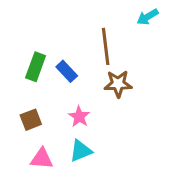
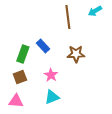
brown line: (106, 46) -> (68, 17), moved
green rectangle: (36, 67) -> (23, 54), moved
pink triangle: (42, 159) -> (16, 101), moved

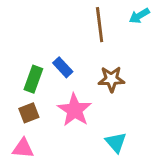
pink star: (51, 75) -> (75, 110), size x1.6
cyan triangle: (52, 97) -> (116, 142), moved, turned -49

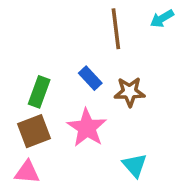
blue rectangle: (63, 67) -> (90, 78), moved
brown square: (29, 113) -> (34, 131), size x1.4

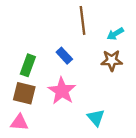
cyan arrow: (162, 19) -> (115, 34), moved
brown star: (130, 92) -> (112, 60), moved
brown square: (34, 131) -> (24, 93), turned 35

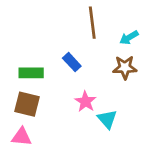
green rectangle: (28, 65) -> (31, 73), turned 70
pink star: (62, 91) -> (85, 101), moved, size x0.7
cyan triangle: (96, 118) -> (107, 119), moved

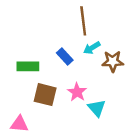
cyan arrow: (129, 38) -> (92, 48), moved
brown square: (27, 104) -> (45, 95), moved

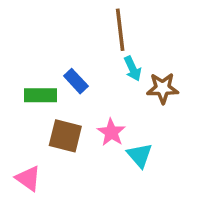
cyan arrow: (92, 48) -> (133, 69), turned -84
blue rectangle: (65, 56) -> (76, 81), moved
pink triangle: (19, 124) -> (28, 178), turned 30

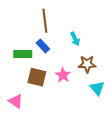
brown line: (120, 30) -> (45, 21), moved
brown star: (163, 88) -> (87, 64), moved
cyan triangle: (140, 155) -> (97, 88), moved

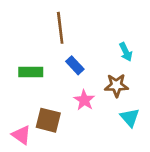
cyan arrow: (75, 39) -> (126, 52), moved
blue rectangle: (43, 46) -> (75, 65), moved
brown square: (37, 77) -> (48, 120), moved

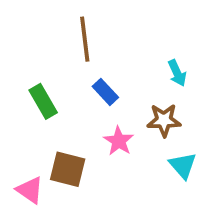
green rectangle: (31, 72) -> (43, 101), turned 60

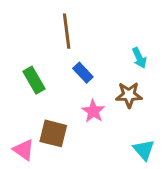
cyan triangle: (183, 166) -> (144, 150), moved

